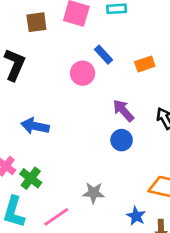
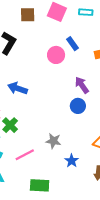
blue star: (136, 216) -> (72, 161), moved

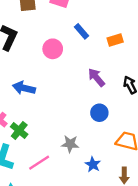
pink circle: (56, 55) -> (53, 49), moved
blue circle: (78, 106) -> (99, 113), moved

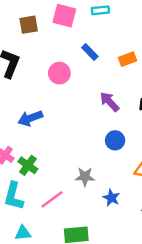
blue arrow: (24, 88) -> (30, 118), turned -30

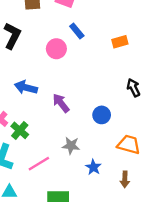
blue rectangle: (90, 52) -> (77, 31), moved
purple arrow: (109, 102) -> (61, 103), moved
blue arrow: (30, 118) -> (26, 87), turned 30

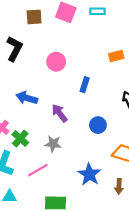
blue rectangle: (77, 31) -> (85, 85), moved, turned 56
gray star: (71, 146) -> (53, 144), moved
blue star: (93, 167) -> (89, 174), size x1.5

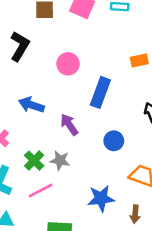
blue rectangle: (85, 85) -> (100, 92), size x1.6
green cross: (20, 138) -> (34, 161), moved
blue star: (89, 174) -> (101, 198), turned 30

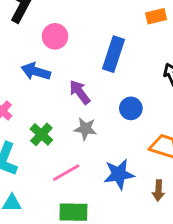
pink circle: (68, 64) -> (55, 36), moved
gray star: (60, 160) -> (85, 129), moved
pink line: (41, 191) -> (66, 173), moved

